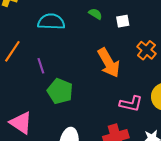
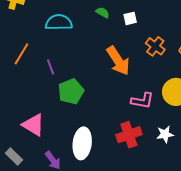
green pentagon: (60, 91) -> (71, 91), turned 30

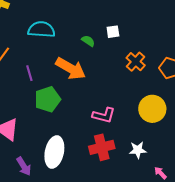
green semicircle: (103, 12) -> (88, 41), moved
orange arrow: (118, 61) -> (71, 69), moved, turned -32
pink L-shape: (142, 101) -> (104, 115), moved

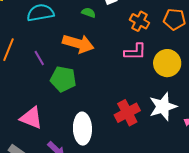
green pentagon: (48, 99) -> (63, 79), turned -30
pink L-shape: (104, 115) -> (135, 52), moved
white star: (138, 150) -> (163, 107), size x1.6

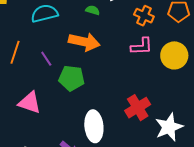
white star: (163, 107) -> (169, 127), moved
pink triangle: (31, 118) -> (30, 103), moved

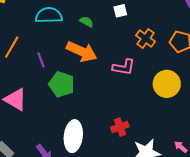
green semicircle: (93, 10) -> (86, 22), moved
pink L-shape: (142, 46) -> (124, 67), moved
red cross: (138, 108) -> (120, 127), size x0.7

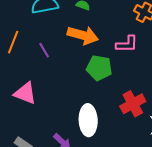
green pentagon: (62, 84) -> (99, 68), moved
red cross: (120, 127) -> (133, 104), size x1.4

